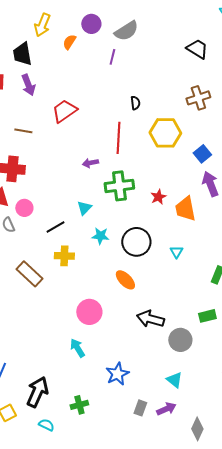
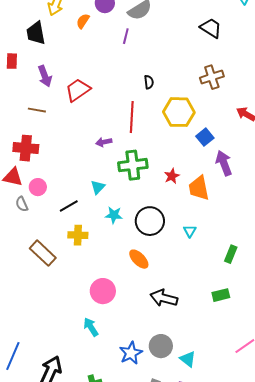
purple arrow: (28, 85) -> (45, 76), moved
blue square: (202, 154) -> (205, 137), moved
gray circle: (180, 340) -> (161, 346), moved

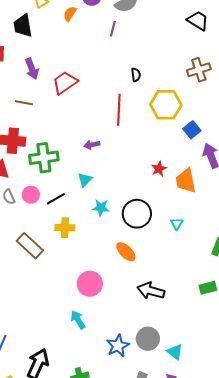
purple arrow: (104, 142) -> (92, 145), moved
green cross: (133, 165) -> (44, 158), moved
pink circle: (38, 187) -> (31, 195), moved

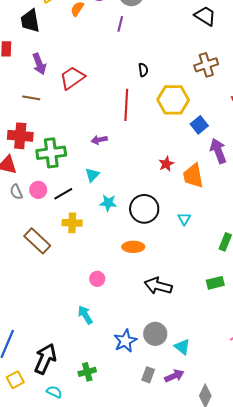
orange ellipse: (126, 252) -> (133, 247), turned -45
pink circle: (90, 284) -> (97, 279), size x0.6

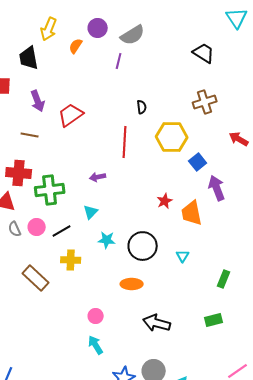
cyan arrow: (85, 315) -> (96, 345), moved

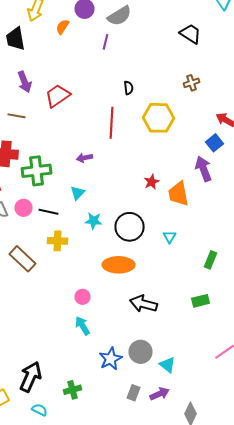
brown cross: (205, 102) -> (192, 83), size x0.7
blue square: (198, 162) -> (214, 143), moved
black line: (62, 231) -> (48, 212), turned 42
orange ellipse: (132, 284) -> (118, 265), size x1.4

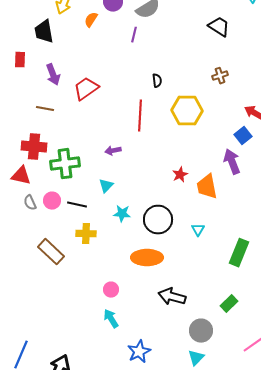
green rectangle: (210, 260) -> (239, 253), size x1.5
green rectangle: (200, 301) -> (229, 304), moved, turned -30
gray circle: (140, 352) -> (201, 331), moved
cyan triangle: (168, 365) -> (196, 358), turned 36

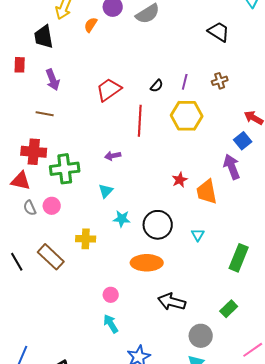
purple line: (134, 35) -> (185, 82), moved
black semicircle: (157, 81) -> (157, 86), turned 48
red trapezoid: (86, 89) -> (109, 90), moved
black line: (77, 205) -> (17, 262), moved, turned 48

